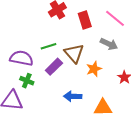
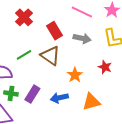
red rectangle: (85, 20) -> (55, 31), moved
purple rectangle: (54, 67) -> (32, 94), moved
orange star: (94, 69) -> (75, 75), moved

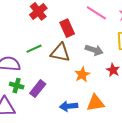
gray arrow: (82, 38) -> (94, 50), moved
brown triangle: (50, 56) -> (60, 53), turned -30
blue arrow: (59, 98) -> (69, 106), moved

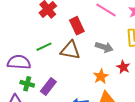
orange star: (82, 75) -> (101, 76), moved

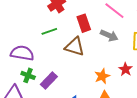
green line: (44, 47) -> (49, 31), moved
gray arrow: (104, 47) -> (109, 35), moved

